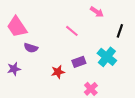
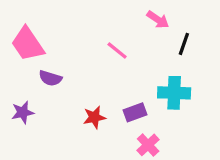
black line: (120, 31) -> (184, 44), moved
cyan cross: (107, 57) -> (174, 93), turned -36
purple rectangle: (79, 62) -> (135, 112), moved

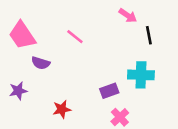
black line: (184, 44) -> (149, 35), turned -30
pink line: (117, 50) -> (75, 37), moved
red star: (94, 117) -> (62, 109), moved

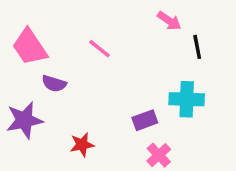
purple star: (18, 91) -> (24, 120), size x1.5

